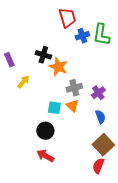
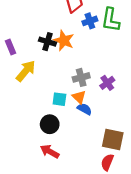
orange star: (58, 67) -> (64, 41), moved
yellow arrow: (23, 82) -> (26, 71), size x1.5
blue semicircle: (100, 117) -> (84, 109), moved, turned -40
brown square: (103, 145) -> (113, 139), turned -35

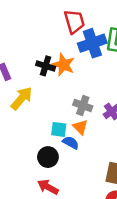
blue cross: (90, 21) -> (92, 43), size x1.6
gray cross: (81, 77) -> (83, 105), turned 35
blue semicircle: (84, 109) -> (71, 143), moved

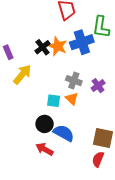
blue cross: (92, 43) -> (82, 42), moved
black cross: (46, 66) -> (42, 47), turned 35
blue semicircle: (71, 143) -> (64, 133), moved, size x1.5

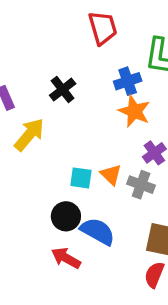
blue cross: (82, 42) -> (128, 81), size x0.7
orange star: (58, 46) -> (134, 111), moved
gray cross: (74, 81) -> (141, 185), moved

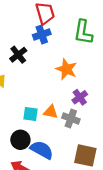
blue cross: (128, 81) -> (42, 34), moved
orange triangle: (111, 175) -> (51, 112), turned -32

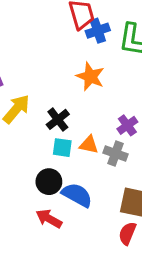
blue cross: (42, 34) -> (98, 31), moved
black cross: (18, 55) -> (58, 119), moved
orange star: (66, 69) -> (90, 77), moved

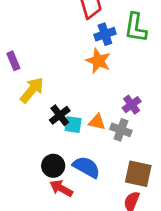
blue cross: (98, 31) -> (105, 34), moved
black cross: (58, 119) -> (60, 115), moved
black circle: (49, 182) -> (53, 166), moved

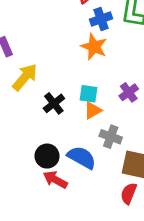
orange triangle: (97, 122) -> (93, 110), turned -42
cyan square: (73, 125) -> (89, 94), moved
gray cross: (121, 130) -> (111, 137), moved

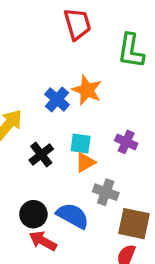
blue cross: (101, 19) -> (57, 99), moved, turned -30
purple cross: (129, 92) -> (126, 142), turned -30

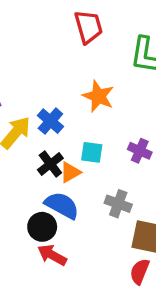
blue cross: (57, 99) -> (50, 121), moved
orange triangle: (85, 162) -> (70, 172), moved
blue semicircle: (73, 216) -> (62, 205), moved

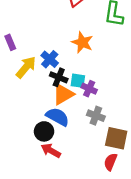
purple cross: (140, 151) -> (89, 89), moved
black cross: (50, 164) -> (59, 77), moved, turned -30
orange triangle: (70, 172) -> (63, 94), size x1.5

